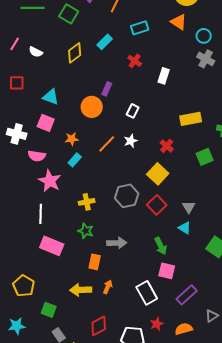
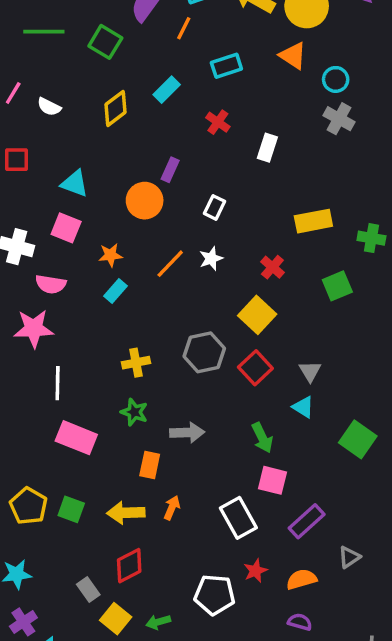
pink star: (50, 181) -> (34, 329), moved, turned -30
green square: (49, 310) -> (71, 509), moved
red diamond: (99, 326) -> (129, 566), moved

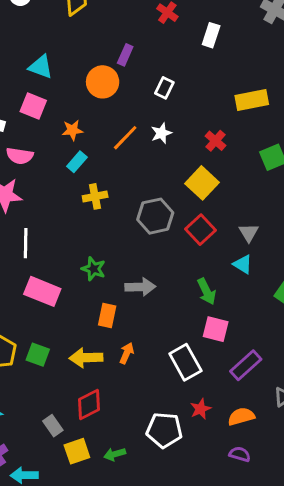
yellow cross: (136, 363) -> (95, 196), moved
yellow square: (116, 619) -> (77, 451), turned 32

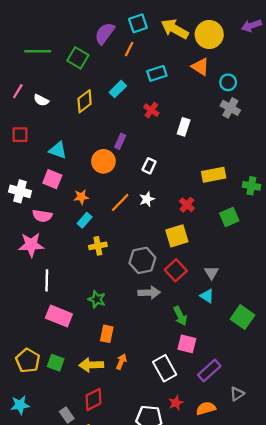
yellow square: (202, 183) -> (177, 236), turned 30
gray arrow: (140, 287) -> (149, 293), moved

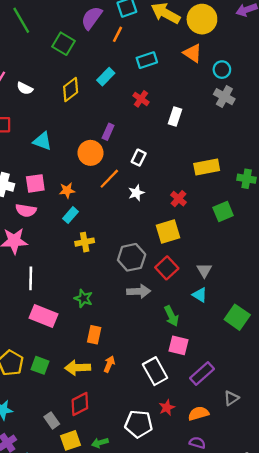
green line: (38, 51) -> (21, 20), moved, turned 60
pink square: (52, 179) -> (35, 183), moved, turned -30
orange line: (120, 202) -> (109, 179), moved

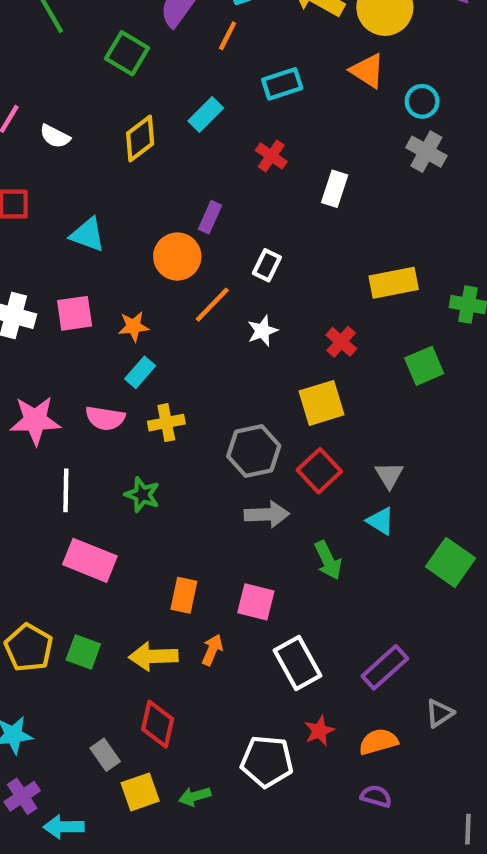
pink semicircle: (26, 210) -> (105, 418), moved
green star: (83, 298) -> (142, 495), moved
pink square: (179, 345) -> (256, 602), moved
red diamond: (80, 404) -> (158, 724), turned -50

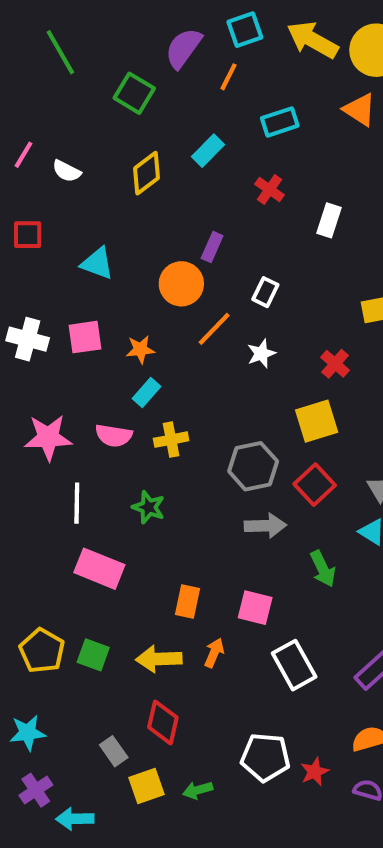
red star: (319, 731) -> (315, 772), moved

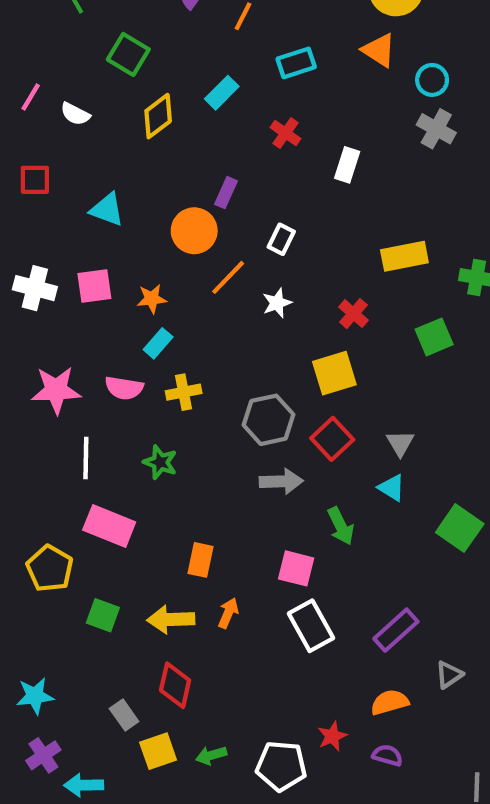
green square: (134, 93) -> (128, 54), moved
pink square: (255, 608) -> (296, 568), moved
yellow pentagon: (42, 651) -> (50, 568), moved
white pentagon: (265, 757) -> (281, 766), moved

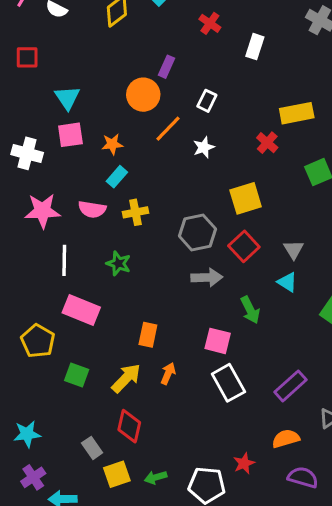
cyan triangle: (107, 210) -> (67, 98), moved, turned 36
white cross: (35, 288) -> (27, 153), moved
red cross: (353, 314) -> (267, 143), moved
yellow arrow: (171, 619) -> (126, 378), turned 136
purple semicircle: (387, 755) -> (303, 477), moved, size x1.4

